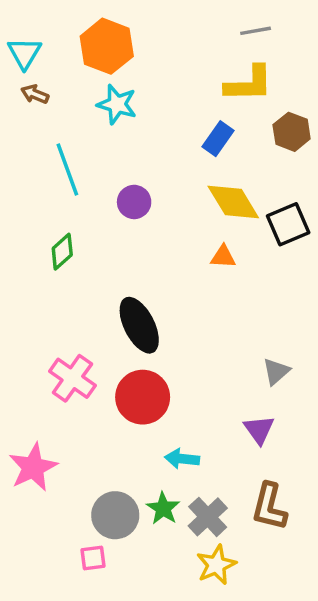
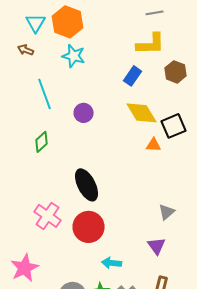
cyan triangle: (25, 53) -> (36, 23), moved
orange triangle: (223, 257) -> (154, 145), moved

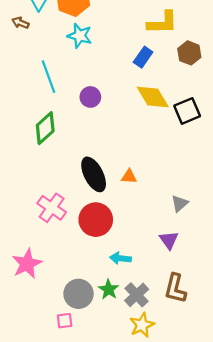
brown arrow: (26, 50) -> (20, 23), moved
green diamond: (42, 142) -> (45, 128), size x1.4
orange triangle: (154, 145) -> (129, 177), moved

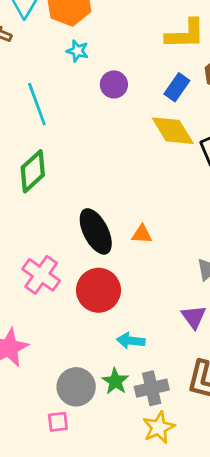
cyan star: (80, 36) -> (78, 51), size x0.7
blue rectangle: (143, 57) -> (177, 87), moved
purple circle: (90, 97) -> (114, 84), moved
gray cross: (137, 295) -> (152, 388), turned 30

